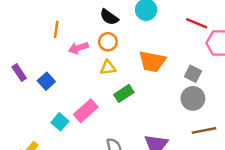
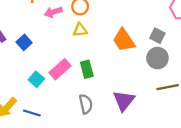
orange trapezoid: (152, 61) -> (124, 40), moved, turned 45
green rectangle: (124, 93) -> (87, 69), moved, turned -72

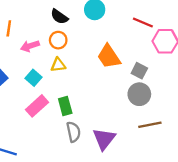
orange trapezoid: (124, 40) -> (109, 57), moved
cyan square: (36, 79) -> (33, 78), moved
gray semicircle: (86, 104) -> (73, 132), moved

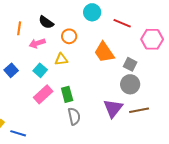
black semicircle: (59, 17) -> (46, 22), moved
red line: (143, 22) -> (122, 23), moved
orange circle: (58, 40) -> (69, 36), moved
purple triangle: (104, 139) -> (113, 108), moved

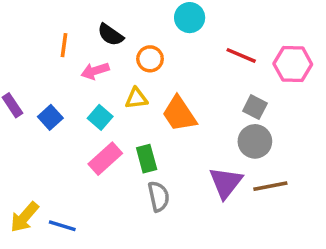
red line: (122, 23) -> (241, 55), moved
orange trapezoid: (104, 52) -> (179, 114), moved

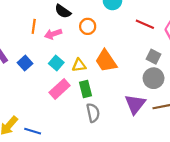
orange line: (64, 45) -> (34, 26), moved
yellow triangle: (136, 98) -> (79, 65), moved

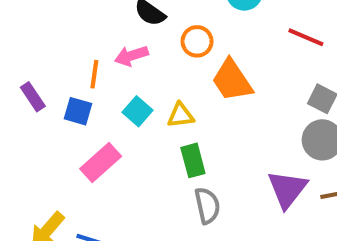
orange line: (34, 26) -> (94, 74), moved
orange trapezoid: (106, 61) -> (232, 80), moved
blue square: (25, 63) -> (78, 111), turned -32
pink rectangle: (60, 89) -> (101, 162), moved

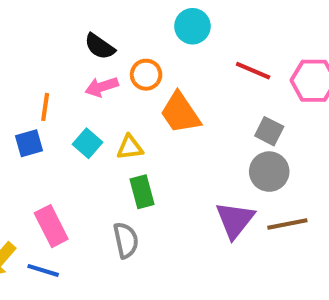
pink arrow: (131, 56) -> (102, 87), moved
blue square: (78, 111) -> (29, 143), turned -32
pink rectangle: (101, 162) -> (51, 226), moved, turned -75
gray semicircle: (207, 206) -> (126, 240), moved

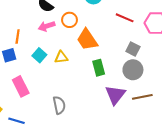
green rectangle: (142, 192) -> (99, 68), moved
pink rectangle: (51, 226) -> (21, 86), moved

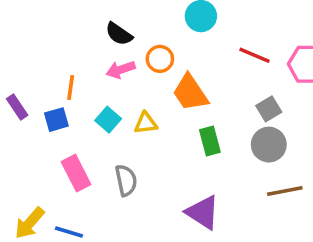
gray square: (133, 49) -> (269, 109), turned 32
purple triangle: (115, 95) -> (203, 212), moved, turned -35
gray semicircle: (59, 105) -> (126, 180), moved

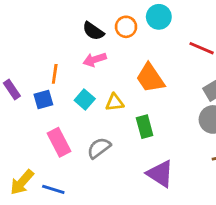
orange circle: (160, 59) -> (126, 27), moved
green rectangle: (210, 141) -> (145, 127), moved
gray semicircle: (126, 180) -> (99, 148), turned -115

